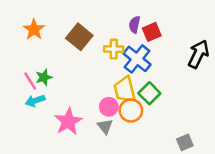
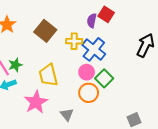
red square: (152, 32) -> (106, 14), moved, turned -35
yellow trapezoid: (125, 90) -> (48, 75), moved
pink circle: (109, 107) -> (87, 72), moved
gray triangle: (105, 126) -> (67, 114), moved

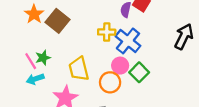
brown square: (45, 31) -> (58, 21), moved
orange circle: (89, 93) -> (110, 82), moved

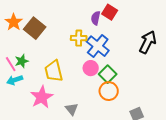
orange circle: (110, 82) -> (109, 91), moved

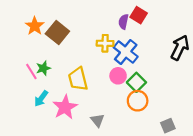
cyan arrow: (15, 80) -> (41, 99), moved, turned -35

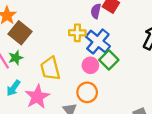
brown square: (57, 32) -> (20, 33), moved
green square: (136, 82) -> (109, 60), moved
orange circle: (138, 101) -> (87, 92), moved

